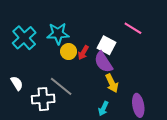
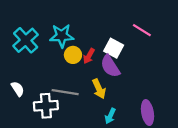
yellow arrow: (112, 83) -> (99, 89), moved
gray line: (61, 86) -> (65, 92), turned -30

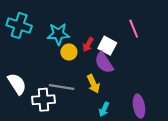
pink line: (142, 30) -> (134, 29), turned 36
cyan cross: (26, 40) -> (19, 25), moved, turned -30
red arrow: (89, 56) -> (88, 45), moved
white semicircle: (18, 89) -> (17, 84), size x1.5

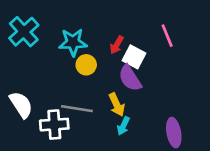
cyan cross: (19, 25) -> (24, 32), turned 30
red arrow: (88, 45) -> (117, 45), moved
cyan arrow: (104, 109) -> (123, 126), moved

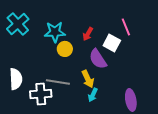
white square: (134, 57) -> (112, 43), moved
white semicircle: (21, 105) -> (16, 79), turned 30

